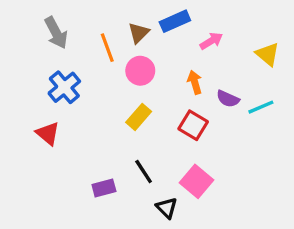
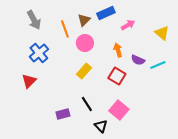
red triangle: (48, 133) -> (29, 81), turned 35

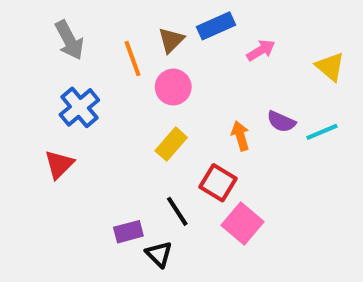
orange arrow: (118, 50) -> (240, 136), moved
red square: (117, 76) -> (218, 183), moved
black triangle: (101, 126) -> (159, 254), moved

